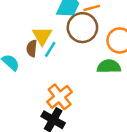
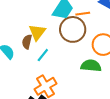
cyan line: (50, 49) -> (43, 55), moved

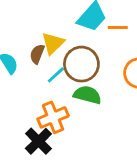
brown circle: (73, 29) -> (81, 64), moved
green semicircle: (91, 66) -> (87, 95), moved

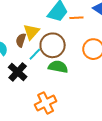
orange cross: (53, 117) -> (46, 103), moved
black cross: (38, 141) -> (18, 72), moved

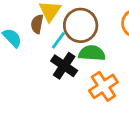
black cross: (18, 72) -> (64, 66), moved
orange cross: (46, 103) -> (103, 86), moved

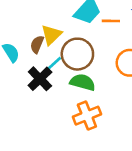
black cross: (64, 66) -> (40, 79), moved

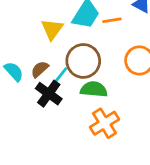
yellow triangle: (51, 35) -> (52, 29), moved
brown semicircle: (37, 44) -> (40, 69), moved, turned 36

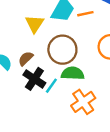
cyan line: (60, 75) -> (51, 86), moved

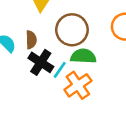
brown semicircle: (26, 59) -> (31, 40), turned 133
orange cross: (83, 102) -> (78, 85), moved

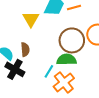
brown circle: (72, 30) -> (72, 40), moved
black cross: (41, 62) -> (15, 69), moved

